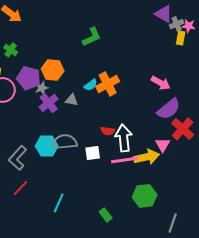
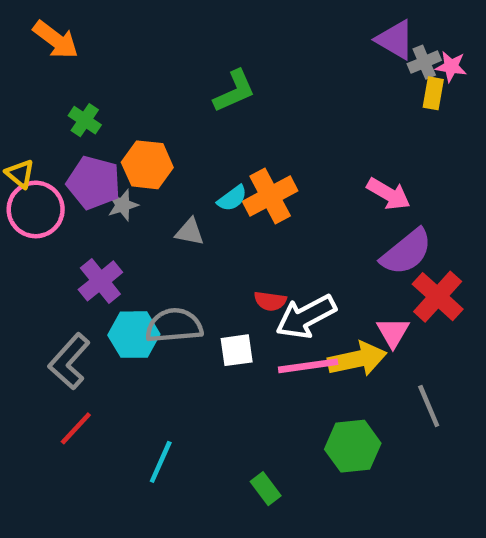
green cross: (11, 50) -> (85, 120), moved
purple cross: (49, 103) -> (100, 281), moved
white arrow: (124, 138) -> (306, 317), turned -112
gray line: (173, 223) -> (429, 406), moved, turned -42

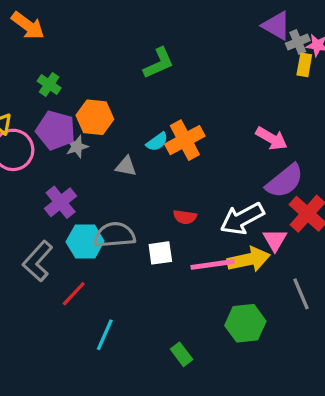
white arrow: (306, 317) -> (242, 219), moved
red line: (76, 428) -> (74, 294), moved

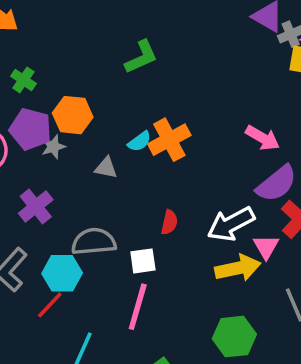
red semicircle: (185, 217) -> (169, 222), turned -85
cyan hexagon: (85, 242) -> (62, 273), moved
pink line: (213, 264) -> (138, 307), moved, turned -66

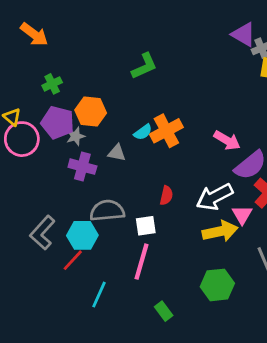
green cross: (23, 80) -> (52, 84), turned 30
pink arrow: (263, 138) -> (227, 140), moved
purple cross: (36, 206) -> (82, 167), moved, turned -36

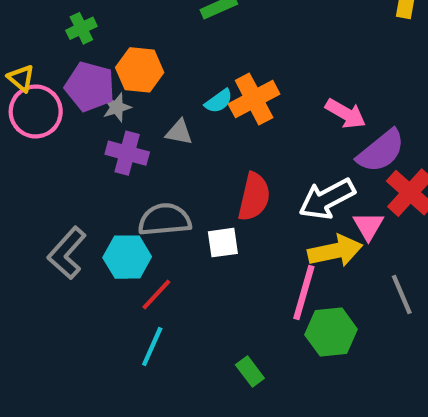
red semicircle: (166, 195) -> (254, 197), size x1.6
red line: (73, 260) -> (156, 295), moved
pink line: (142, 262) -> (304, 292), moved

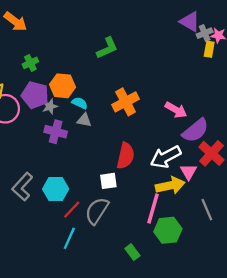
cyan semicircle: (219, 101) -> (80, 103), moved, turned -119
gray semicircle: (165, 220) -> (97, 211), moved, turned -52
green rectangle: (250, 371) -> (132, 252), moved

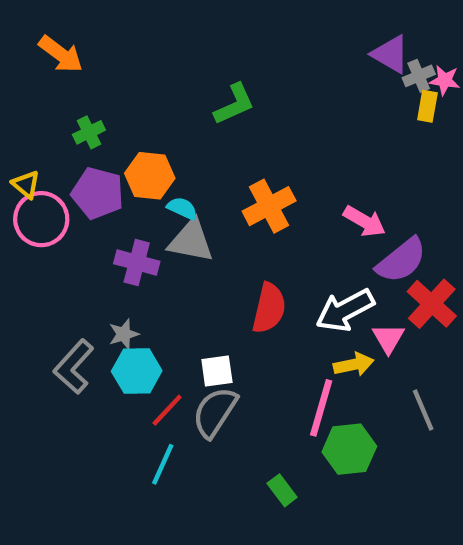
gray star: (50, 106) -> (124, 334), moved
gray triangle: (84, 120) -> (191, 241), size x1.6
white square: (108, 181) -> (217, 371), moved
yellow arrow: (170, 186) -> (354, 364), size x0.7

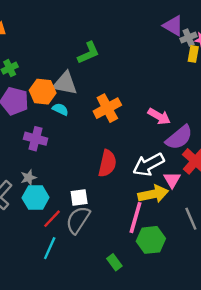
gray triangle: (191, 241) -> (65, 83), moved
yellow arrow: (354, 364) -> (153, 194), size x1.4

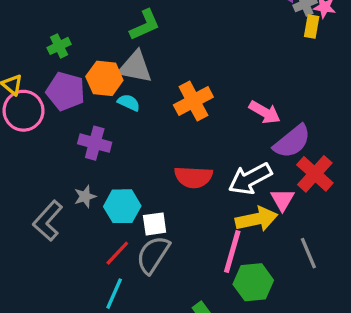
green L-shape: (88, 53) -> (145, 25), moved
red semicircle: (107, 163) -> (193, 177), turned 80
cyan hexagon: (36, 198) -> (122, 206), moved

